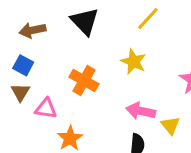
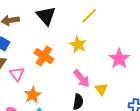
pink triangle: (46, 109) -> (17, 74), turned 42
pink arrow: (141, 111) -> (81, 78), turned -144

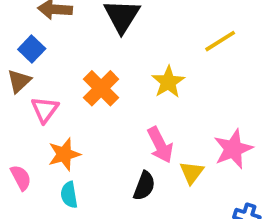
yellow line: (89, 16) -> (220, 41), moved
pink star: (119, 59) -> (233, 149), moved

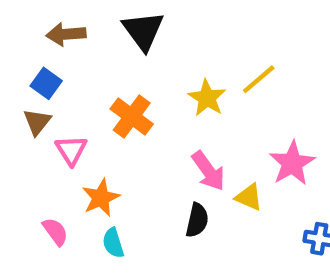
yellow line: (220, 41) -> (259, 79), moved
yellow triangle: (192, 173) -> (249, 197), turned -35

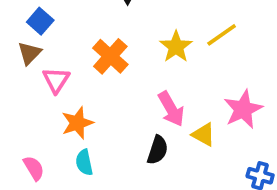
pink semicircle: (55, 232) -> (34, 168), moved

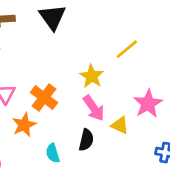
yellow star: (176, 47) -> (92, 76), moved
orange cross: (110, 56) -> (44, 97), moved
cyan semicircle: (84, 162) -> (53, 153), moved

